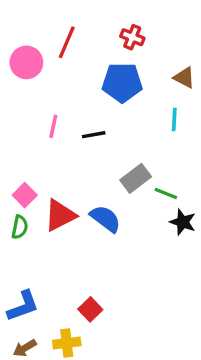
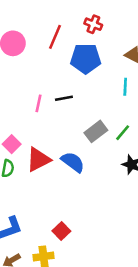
red line: (67, 42) -> (55, 37), moved
pink line: (53, 126) -> (38, 103), moved
green line: (166, 193) -> (123, 133), moved, turned -72

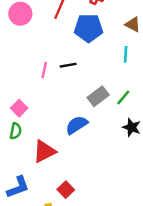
red triangle: (38, 159) -> (44, 151), moved
blue semicircle: (73, 162) -> (77, 125), turned -70

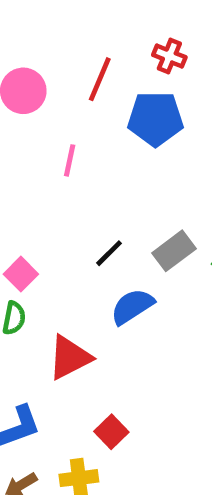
black line: (68, 65) -> (109, 253), moved, turned -35
pink line: (44, 70) -> (70, 160), moved

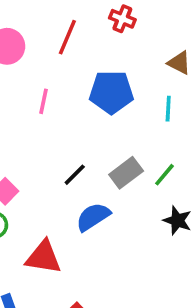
blue pentagon: (155, 119) -> (111, 92), moved
red triangle: (70, 358) -> (44, 257), turned 36

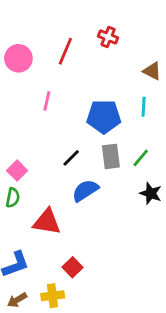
blue pentagon: (111, 92) -> (104, 117), moved
gray rectangle: (126, 173) -> (111, 156), turned -60

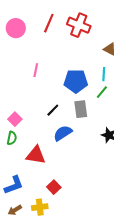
red cross: (108, 37) -> (79, 25), size x1.6
red line: (65, 51) -> (49, 23), moved
pink circle: (18, 58) -> (16, 28), moved
green line: (141, 158) -> (102, 92), moved

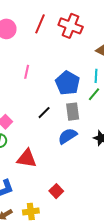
blue pentagon: (76, 81) -> (67, 83), turned 30
blue semicircle: (63, 133) -> (67, 136), moved
red square: (54, 187) -> (56, 191), moved

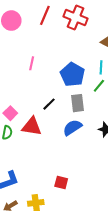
red triangle: (27, 158) -> (32, 126), moved
red square: (56, 191) -> (61, 182), turned -32

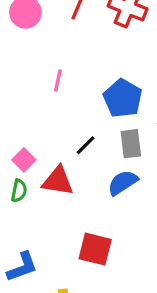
red square: (61, 182) -> (95, 249), moved, size x1.5

